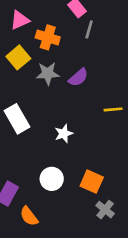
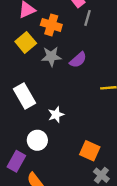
white star: (64, 133) -> (56, 115), moved
white circle: (52, 179) -> (37, 140), moved

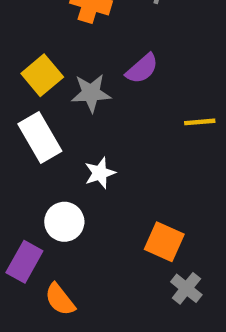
yellow square: (26, 42) -> (42, 75), moved
gray star: (51, 56) -> (91, 93), moved

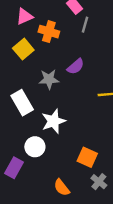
yellow square: (42, 75) -> (23, 49), moved
white star: (100, 173) -> (54, 121), size x1.5
orange semicircle: (60, 299) -> (62, 187), moved

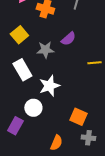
yellow square: (23, 49) -> (19, 35), moved
gray cross: (99, 182) -> (88, 138), turned -32
orange semicircle: (62, 187) -> (56, 143), turned -119

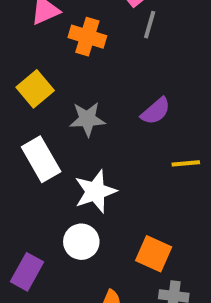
purple semicircle: (68, 39) -> (156, 111), moved
yellow line: (94, 63) -> (186, 163), moved
white circle: (33, 108) -> (81, 242), moved

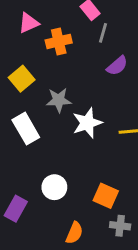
orange cross: (87, 37) -> (59, 41), turned -30
purple semicircle: (156, 111) -> (117, 66), moved
white star: (95, 191) -> (87, 123), moved

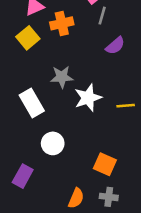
yellow square: (22, 79) -> (28, 38), moved
white circle: (54, 187) -> (53, 143), moved
gray cross: (120, 226) -> (109, 197), moved

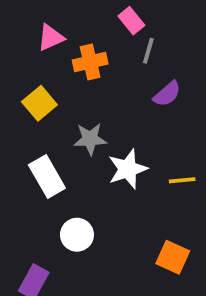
yellow square: (28, 38) -> (39, 103), moved
orange square: (105, 164) -> (173, 257), moved

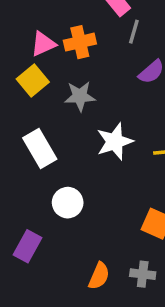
pink triangle: (51, 38) -> (43, 44), moved
gray star: (90, 139) -> (80, 96), moved

